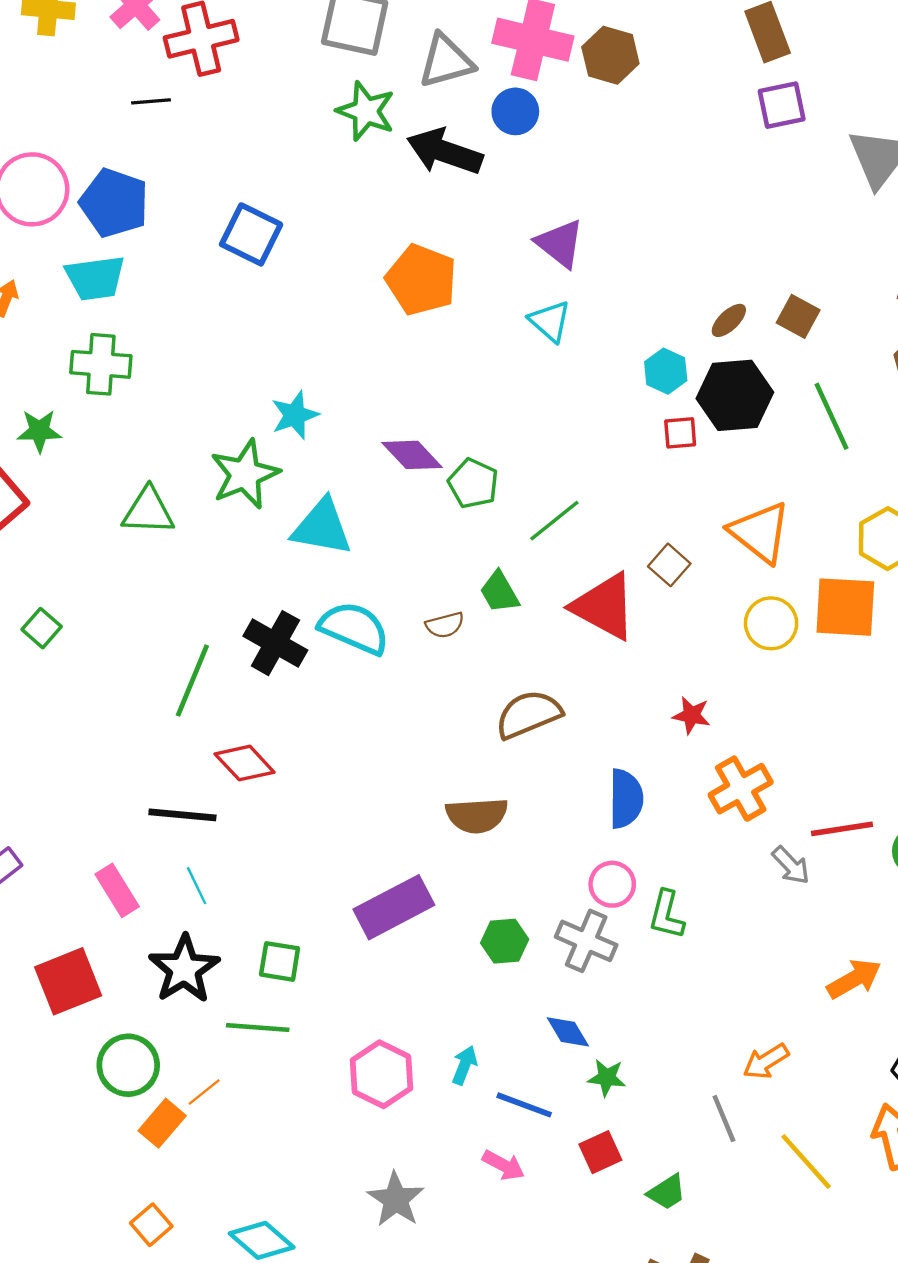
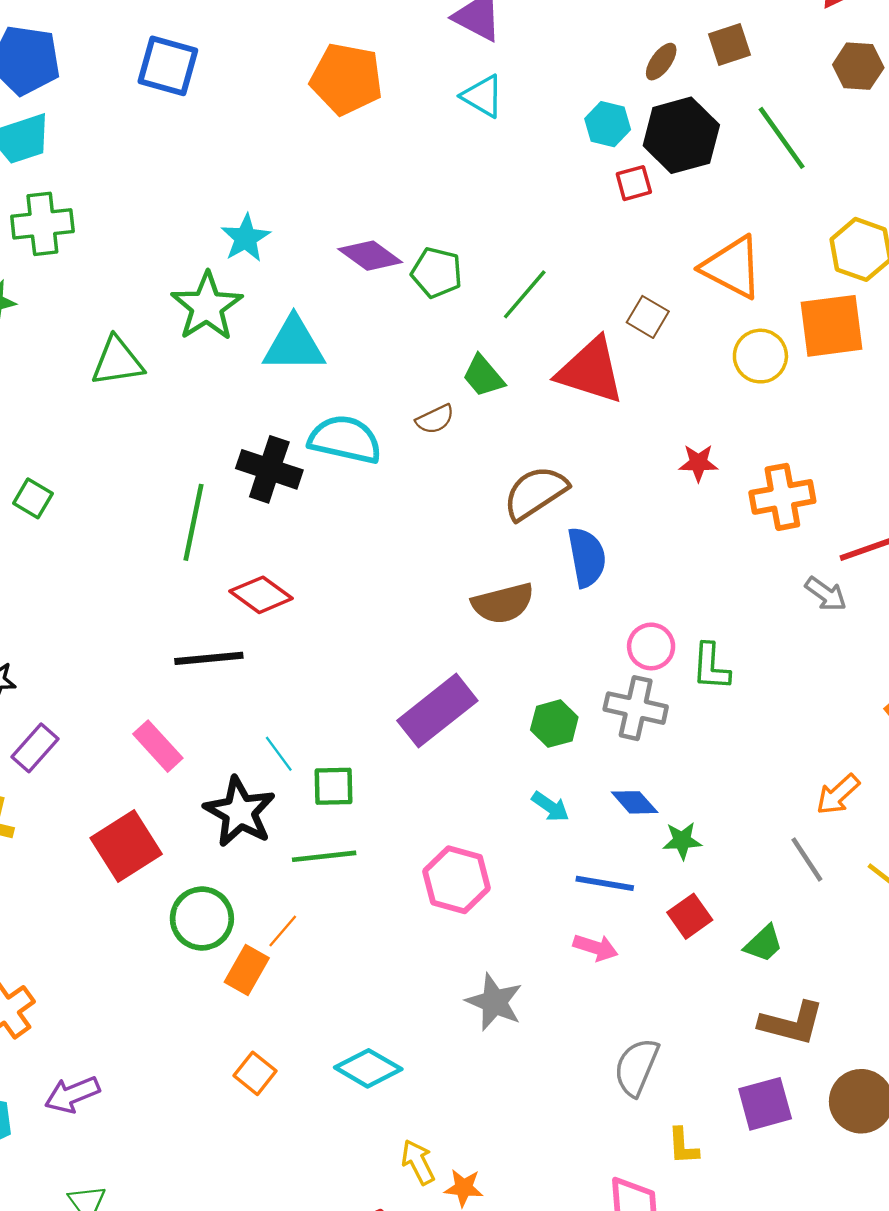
brown square: (798, 316) -> (730, 45), turned -36
orange cross: (741, 789) -> (782, 497), moved, turned 30
blue semicircle: (626, 799) -> (587, 557), moved
cyan line: (197, 886) -> (279, 754), moved
cyan arrow: (465, 1065) -> (550, 807), moved, turned 114

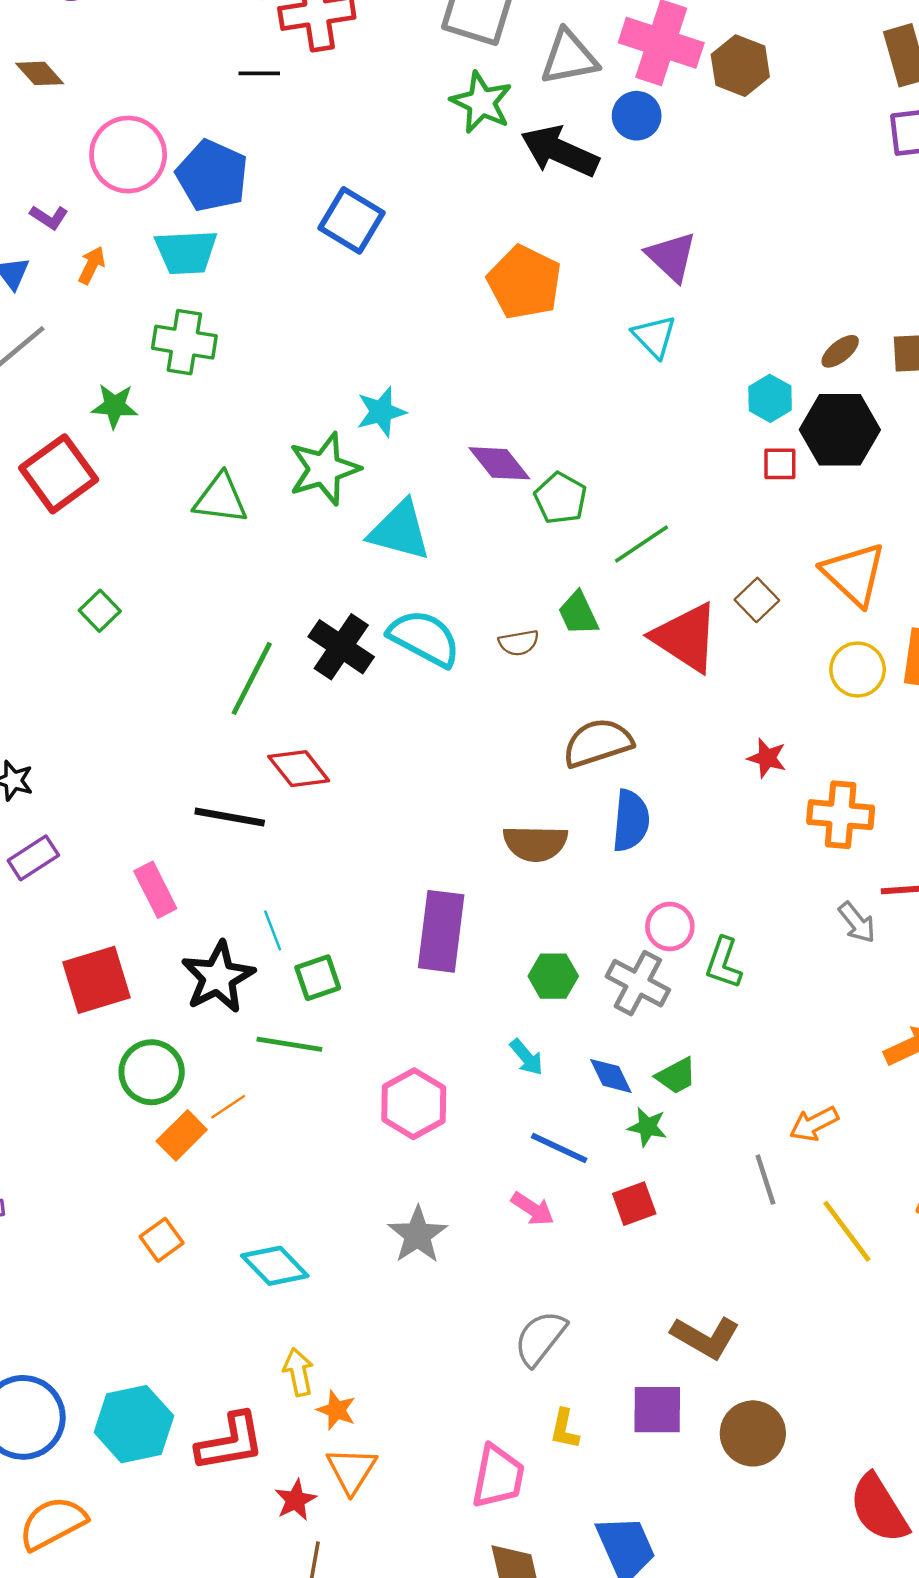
purple rectangle: (437, 711) -> (441, 931), turned -60
green square: (334, 786) -> (318, 978), turned -33
green trapezoid: (764, 944) -> (676, 1076), moved

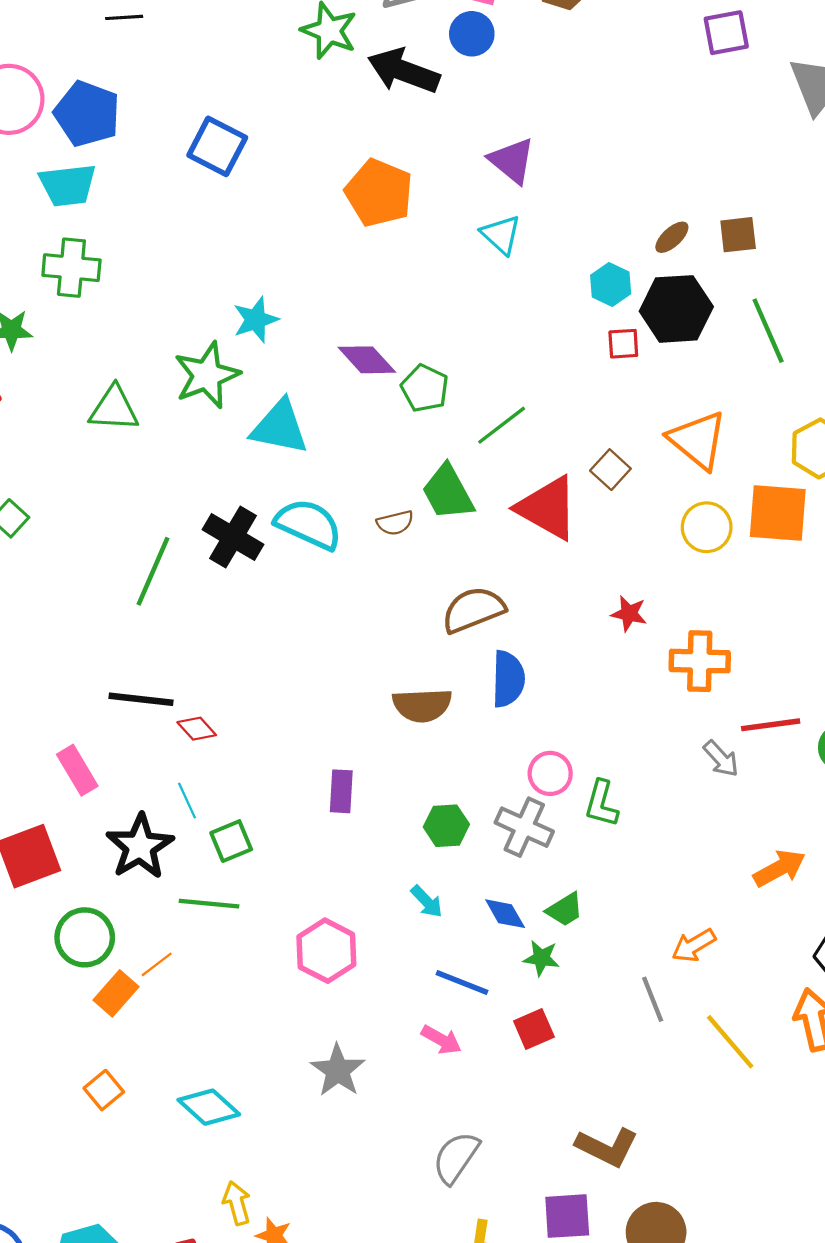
green trapezoid: (578, 613) -> (448, 492), size x1.4
red diamond: (299, 769) -> (197, 729), moved, size x0.7
purple rectangle: (441, 931) -> (341, 791), size x0.6

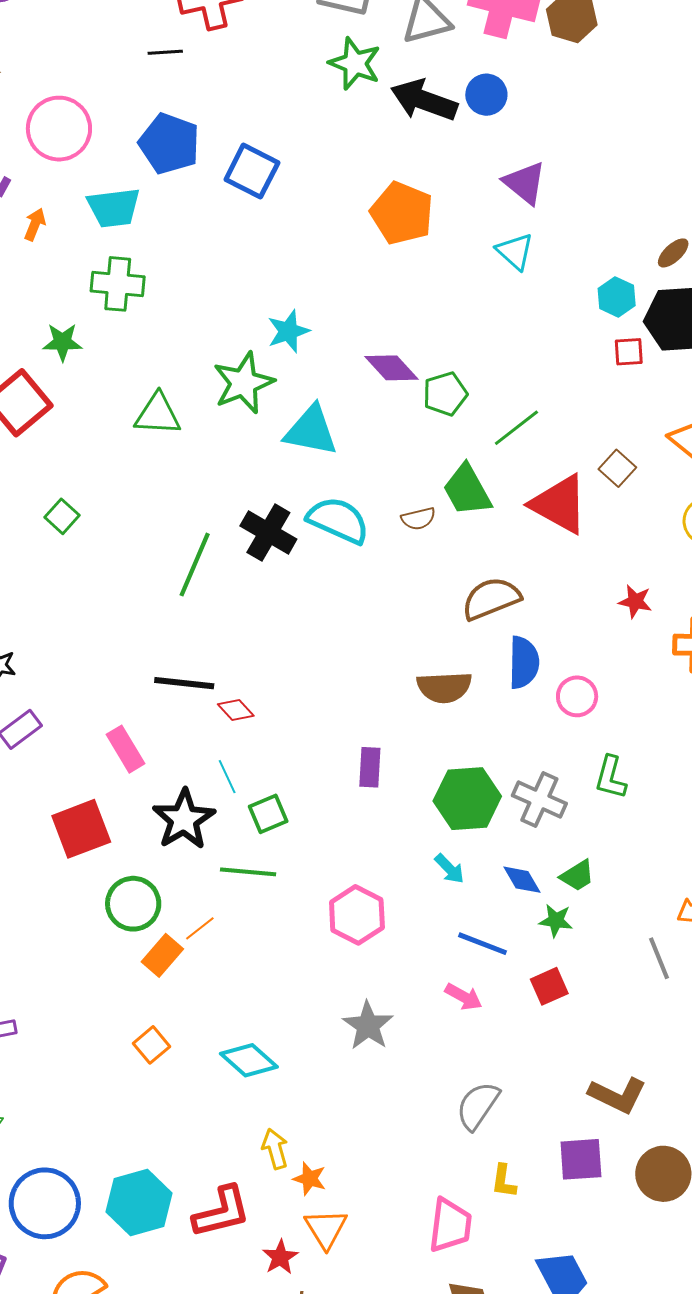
blue circle: (472, 34) -> (486, 95), moved
blue pentagon: (87, 114) -> (169, 144), moved
green pentagon: (425, 388) -> (445, 394), turned 30
pink circle: (550, 773) -> (577, 696), moved
green hexagon: (446, 826) -> (467, 799), size x1.6

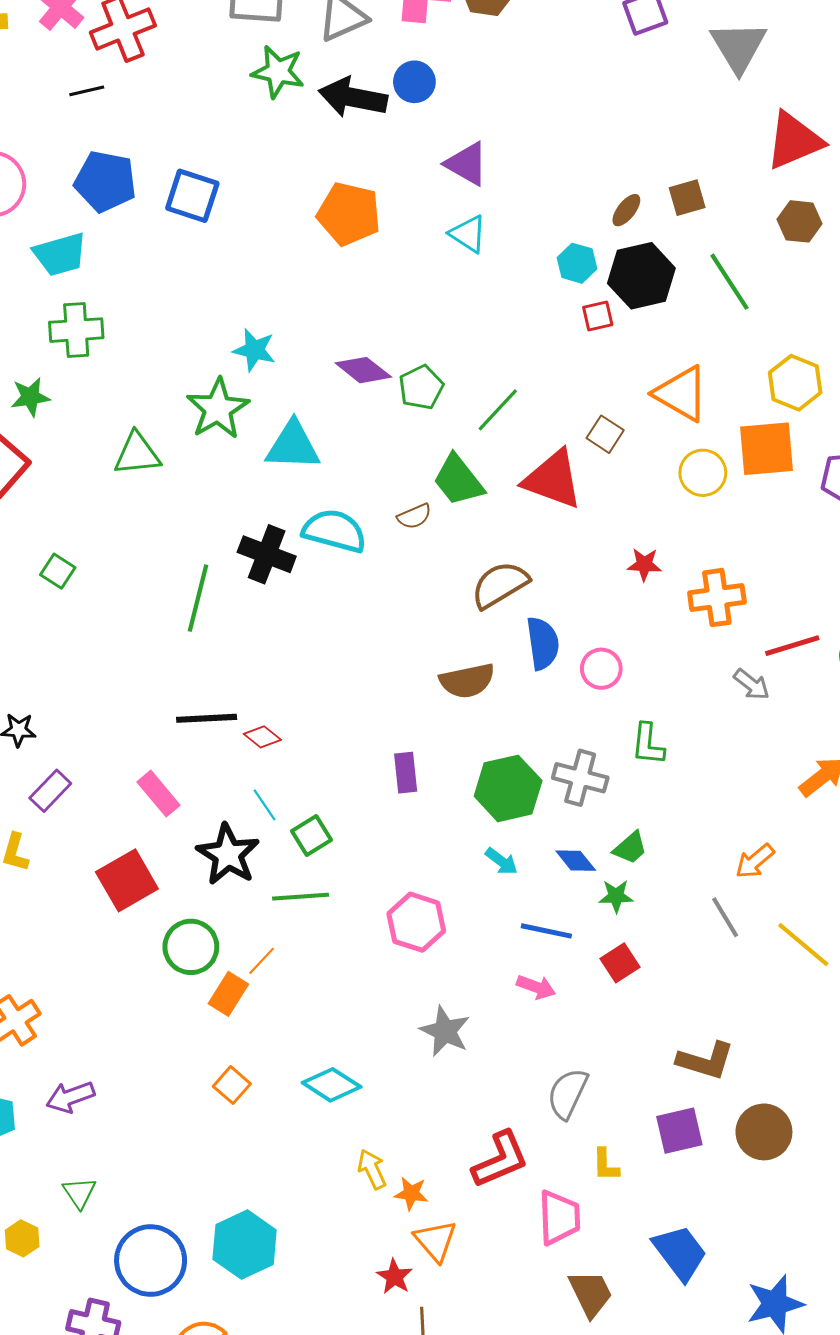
cyan star: (288, 331) -> (254, 350), turned -30
red L-shape: (222, 1212) -> (500, 1160), moved

